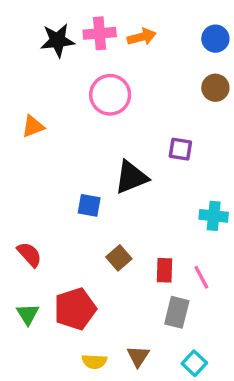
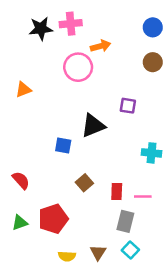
orange arrow: (142, 37) -> (101, 46), moved
pink line: (201, 277) -> (143, 196), turned -63
green triangle: (28, 314) -> (20, 223), turned 42
cyan square: (194, 363) -> (130, 250), moved

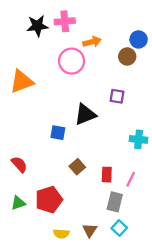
blue circle: (153, 27) -> (139, 39), moved
brown circle: (153, 62) -> (127, 56), moved
orange triangle: (23, 90) -> (22, 81), size x1.6
pink line: (143, 196) -> (131, 179), turned -63

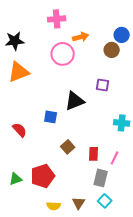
black star: (37, 26) -> (15, 41), moved
red semicircle: (19, 164) -> (20, 130), moved

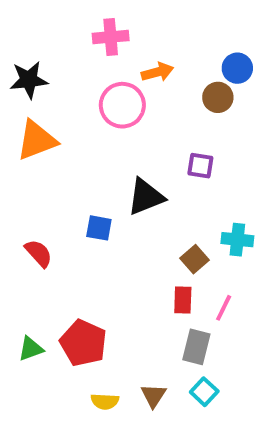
brown square: (68, 147) -> (194, 259), moved
red pentagon: (43, 176) -> (83, 343), turned -30

